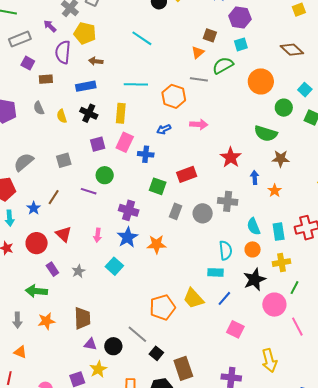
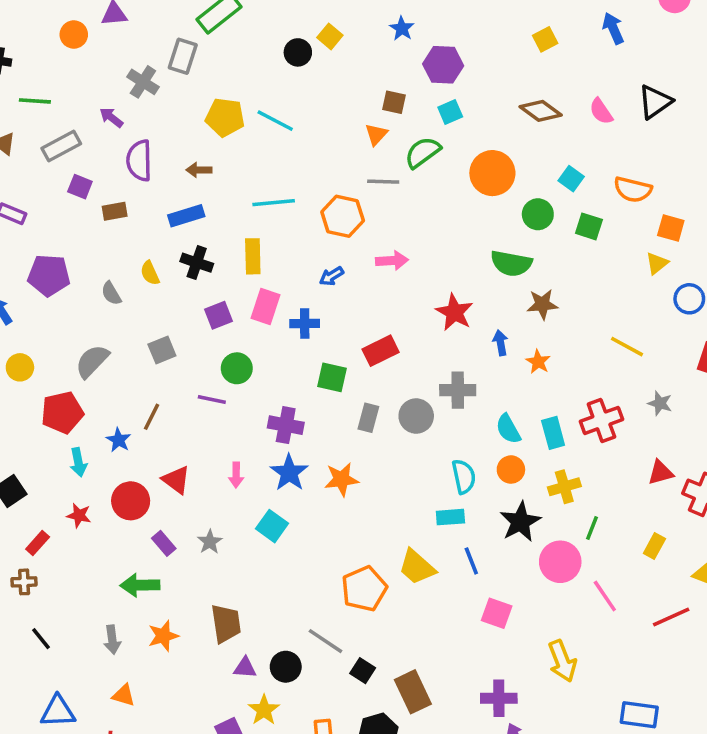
yellow pentagon: (85, 33) -> (225, 117), moved
gray semicircle: (39, 108) -> (111, 293), moved
blue line: (224, 298) -> (471, 561), turned -56

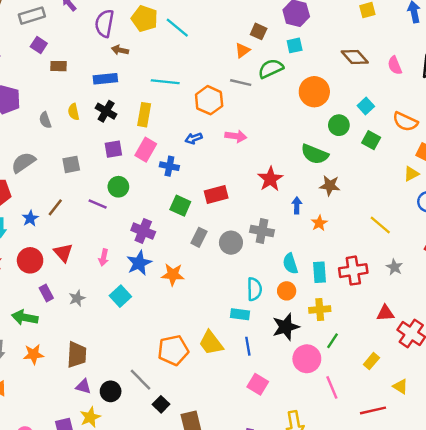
purple semicircle: (139, 161) -> (104, 23), moved

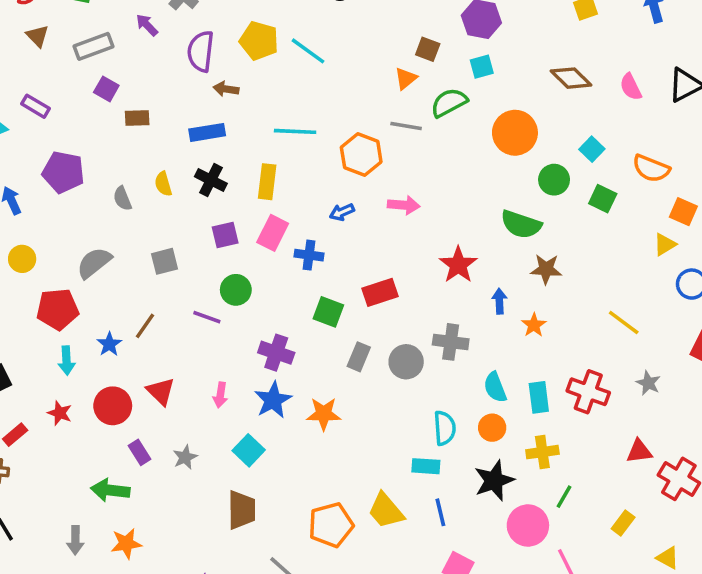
red cross: (353, 271) -> (588, 392), turned 32
brown trapezoid: (77, 355) -> (242, 510), moved

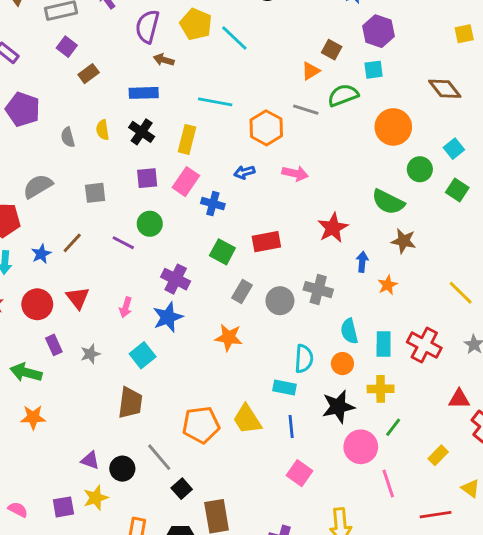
brown rectangle: (137, 118) -> (89, 74), turned -42
orange star: (324, 414) -> (229, 337), moved

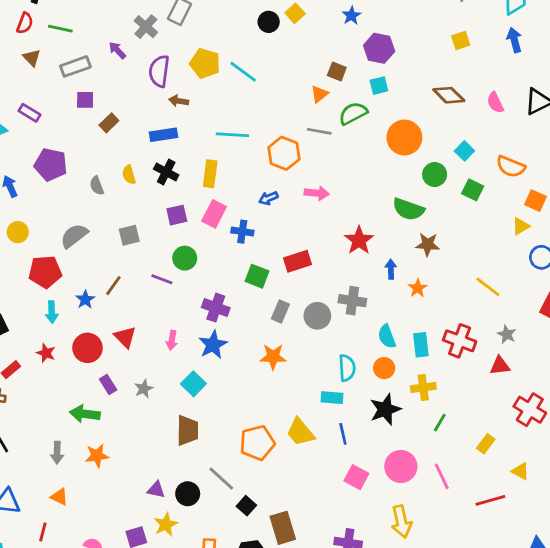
purple square: (67, 47) -> (85, 100), turned -30
red triangle: (459, 399) -> (500, 366), moved
pink circle: (361, 447) -> (401, 466), moved

